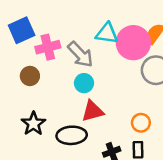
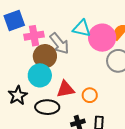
brown circle: (30, 76) -> (45, 56), moved, size x1.5
cyan circle: (84, 83) -> (40, 75), moved, size x1.5
orange circle: (141, 123) -> (90, 95), moved

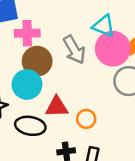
cyan triangle: (82, 28) -> (104, 26), moved
gray arrow: (59, 44) -> (74, 50), moved

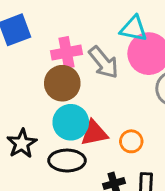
pink cross: (27, 33) -> (66, 53), moved
cyan circle: (27, 84) -> (71, 122), moved

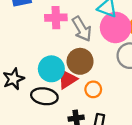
brown circle: (62, 83) -> (80, 61), moved
red triangle: (94, 133) -> (67, 79), turned -30

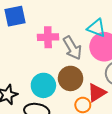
red triangle: (67, 79) -> (97, 93), moved

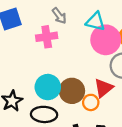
gray arrow: (72, 48) -> (59, 16), moved, size x0.7
brown circle: (71, 78) -> (72, 91), moved

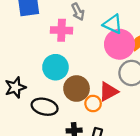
cyan circle: (48, 87) -> (55, 67), moved

